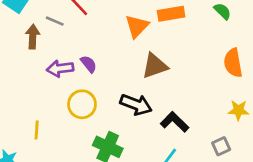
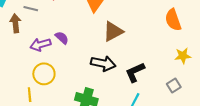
yellow circle: (82, 104) -> (44, 74), moved
black L-shape: (175, 122) -> (135, 72), turned -60

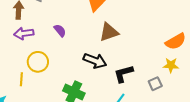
orange semicircle: (173, 20) -> (176, 41), moved, turned -110
purple arrow: (40, 45) -> (24, 33), moved
gray square: (174, 86) -> (155, 84), moved

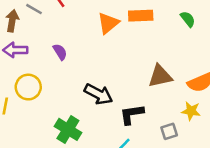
brown triangle: (109, 32) -> (160, 76), moved

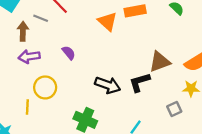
orange triangle: (108, 23) -> (107, 21), turned -30
black L-shape: (132, 114) -> (140, 82), moved

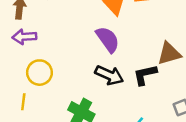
purple semicircle: (69, 53) -> (108, 39), moved, size x1.6
yellow line: (27, 107) -> (23, 102), moved

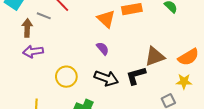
purple semicircle: (108, 39) -> (103, 49), size x0.6
yellow circle: (39, 73) -> (66, 77), moved

